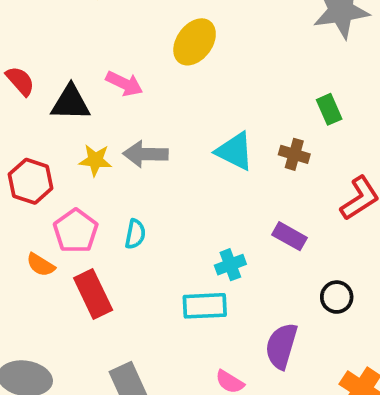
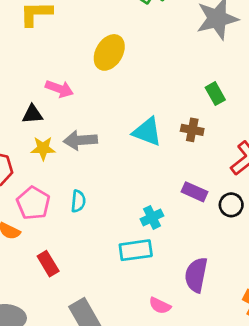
black triangle: (71, 103) -> (32, 114), moved, size x0.7
red rectangle: (93, 294) -> (48, 264), moved, size x0.7
black circle: (337, 297) -> (231, 205), moved

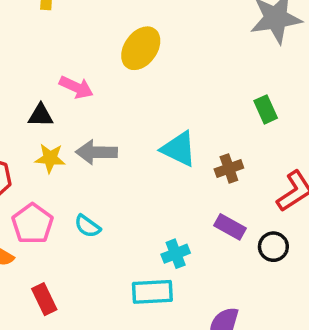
brown cross: (192, 130) -> (229, 169), moved, turned -35
cyan semicircle: (78, 201) -> (87, 226), turned 115

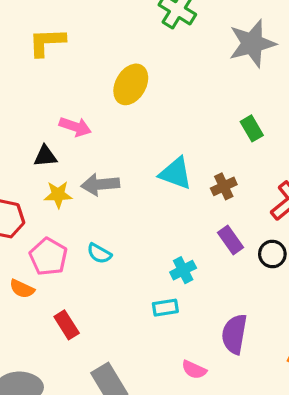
purple rectangle: (230, 227) -> (231, 240), turned 32
cyan rectangle: (152, 292) -> (165, 308), size x0.7

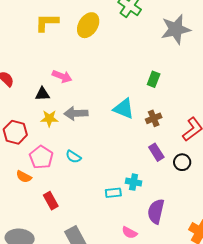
yellow ellipse: (131, 84) -> (88, 25), moved
green rectangle: (252, 128) -> (154, 79), moved, turned 49
cyan cross: (183, 270) -> (134, 182), moved, turned 35

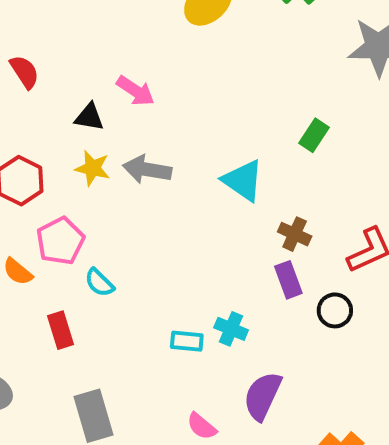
brown cross: (154, 118) -> (295, 234), moved, turned 35
cyan semicircle: (73, 157) -> (99, 283), moved

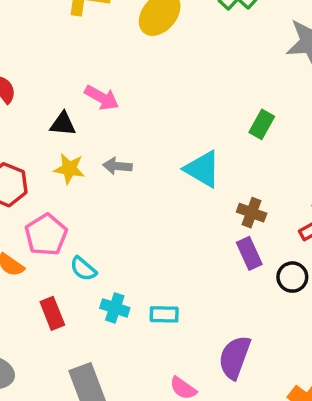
gray arrow: (147, 169) -> (117, 166), size x0.7
cyan cross: (231, 329) -> (115, 308), moved

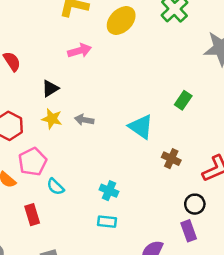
pink arrow: (102, 98) -> (80, 51), moved, turned -50
black triangle: (63, 124) -> (50, 89), turned -42
purple rectangle: (249, 253) -> (189, 231), moved
cyan cross: (115, 308) -> (109, 191), moved

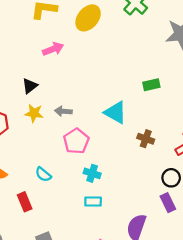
green rectangle: (183, 100) -> (151, 85), turned 49
pink pentagon: (33, 162) -> (76, 141), moved

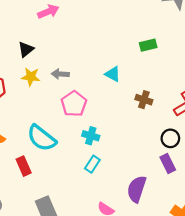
cyan triangle: (115, 112) -> (113, 74), size x0.7
cyan semicircle: (43, 174) -> (42, 138), size x1.8
cyan rectangle: (93, 202) -> (92, 164), turned -56

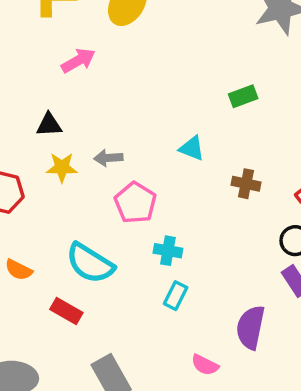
black triangle: (26, 49) -> (49, 125), turned 42
red rectangle: (24, 166) -> (66, 311), turned -30

